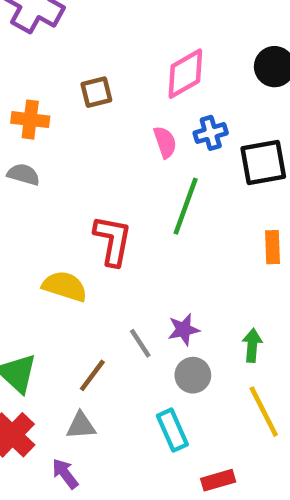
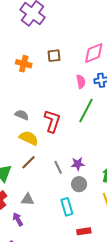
gray semicircle: (23, 174) -> (22, 115), moved
brown line: (92, 375) -> (29, 162), moved

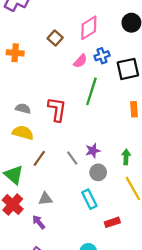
brown square: (54, 56) -> (55, 38), moved, turned -32
pink semicircle: (81, 82) -> (80, 61), turned 64
yellow semicircle: (29, 138) -> (23, 133), moved

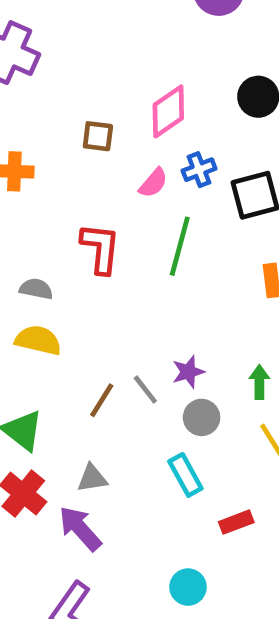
brown square: (55, 38) -> (98, 136), turned -32
red L-shape: (57, 109) -> (100, 248), moved
brown line: (39, 158) -> (102, 400), moved
purple arrow: (39, 222) -> (80, 528), size x1.5

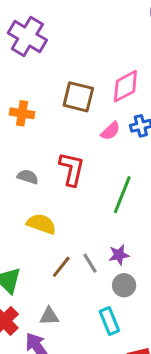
brown square: (98, 136) -> (78, 97), size x1.5
green line: (180, 246) -> (122, 195), moved
gray semicircle: (36, 289) -> (28, 177), moved
yellow semicircle: (38, 340) -> (41, 224), moved

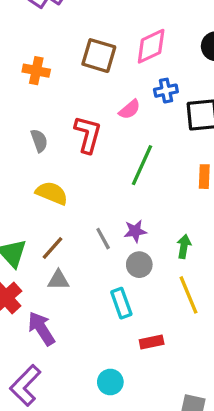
pink semicircle: (111, 131) -> (130, 109), moved
gray semicircle: (28, 177) -> (39, 141), turned 50
brown line: (61, 267) -> (52, 248), moved
gray triangle: (49, 316) -> (58, 280), moved

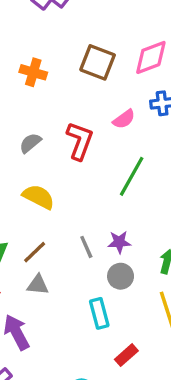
gray semicircle: (39, 141) -> (30, 143), turned -115
red rectangle: (152, 342) -> (126, 355), turned -35

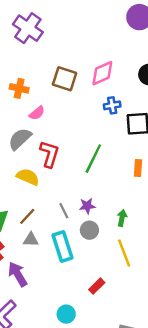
pink semicircle: (124, 119) -> (37, 113), moved
red L-shape: (80, 141) -> (49, 154), moved
gray semicircle: (30, 143) -> (20, 139), size x1.5
cyan rectangle: (99, 313) -> (63, 247), moved, size x1.4

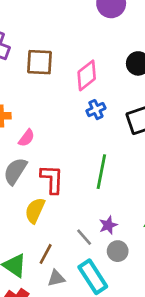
brown square: (65, 79) -> (40, 62), moved
blue cross: (112, 105) -> (96, 110), moved
yellow semicircle: (28, 177) -> (35, 210), turned -75

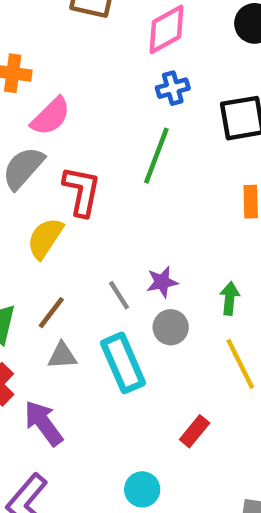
pink semicircle: (27, 138) -> (51, 116), size x1.4
green line: (101, 172) -> (156, 156), moved

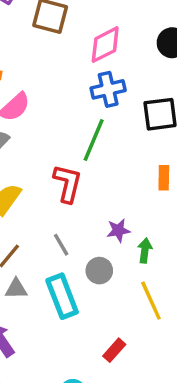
blue cross: (173, 88) -> (108, 89), size x1.4
red L-shape: (82, 191) -> (68, 183), moved
purple star: (162, 282) -> (118, 230), moved

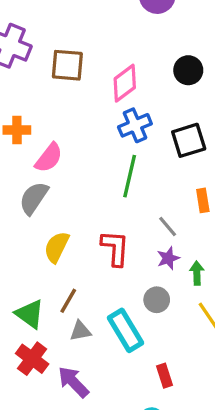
red L-shape: (68, 183) -> (115, 248), moved
gray line: (61, 245) -> (168, 227), moved
red rectangle: (114, 350) -> (164, 376), moved, turned -50

